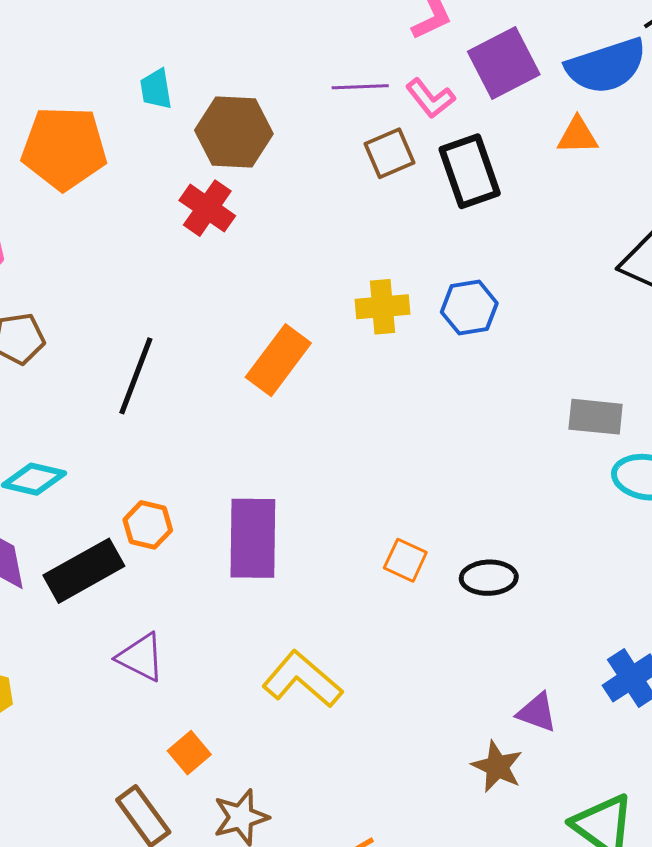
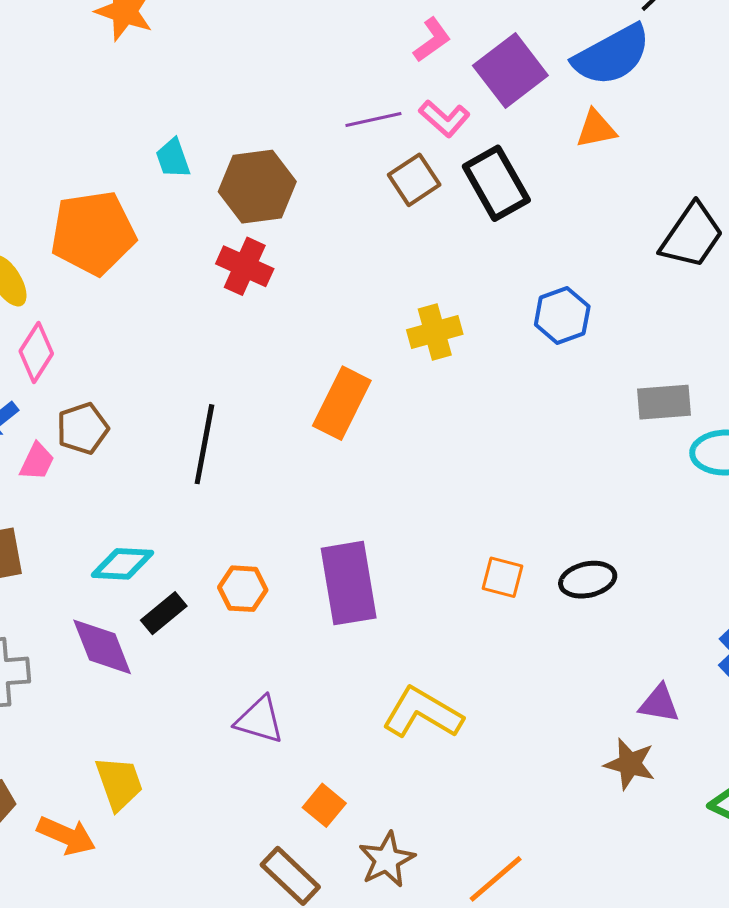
blue hexagon: (469, 308) -> (562, 315), moved
black rectangle: (84, 571) -> (164, 613), moved, size x0.6

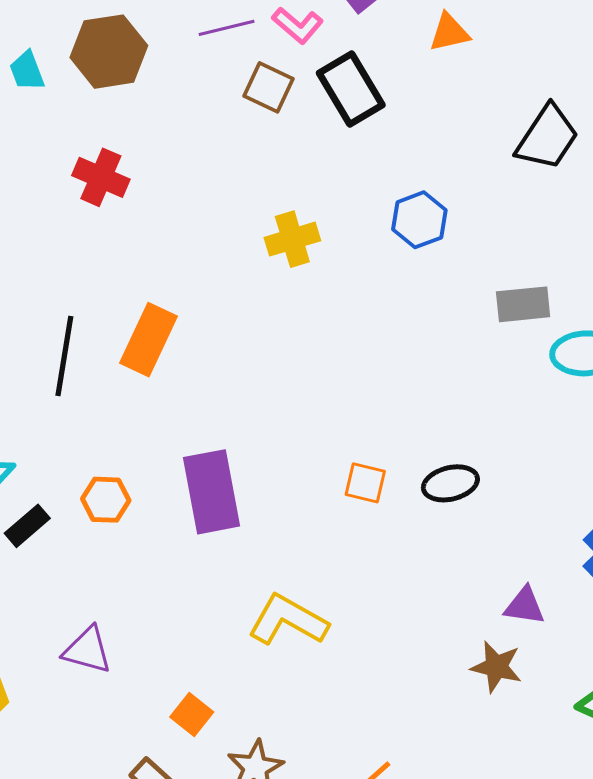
brown square: (414, 180) -> (268, 87), turned -30
brown hexagon: (257, 187) -> (109, 52), moved
orange rectangle: (342, 403) -> (149, 340), moved
purple triangle: (260, 720) -> (87, 650), moved

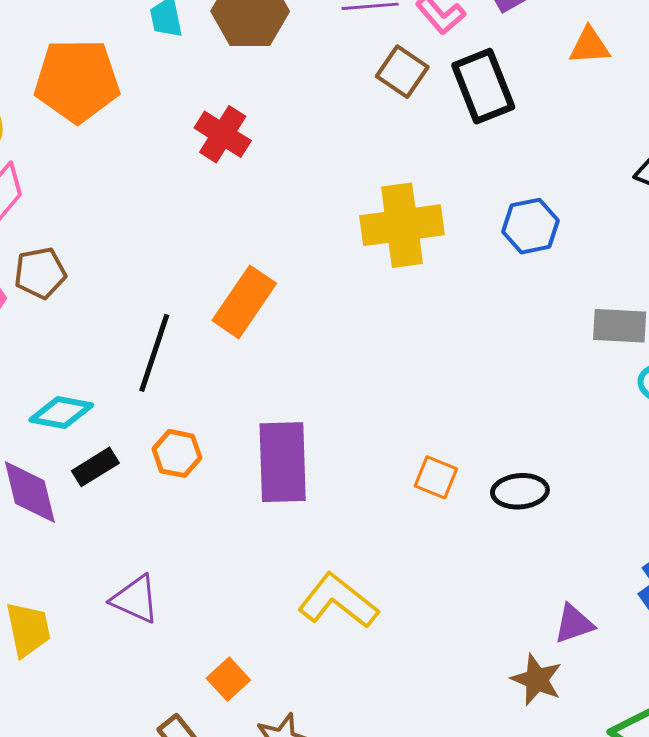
yellow cross: (292, 239) -> (402, 225), size x1.5
black line: (64, 356) -> (154, 353), moved
purple triangle: (524, 606) -> (574, 624), turned -36

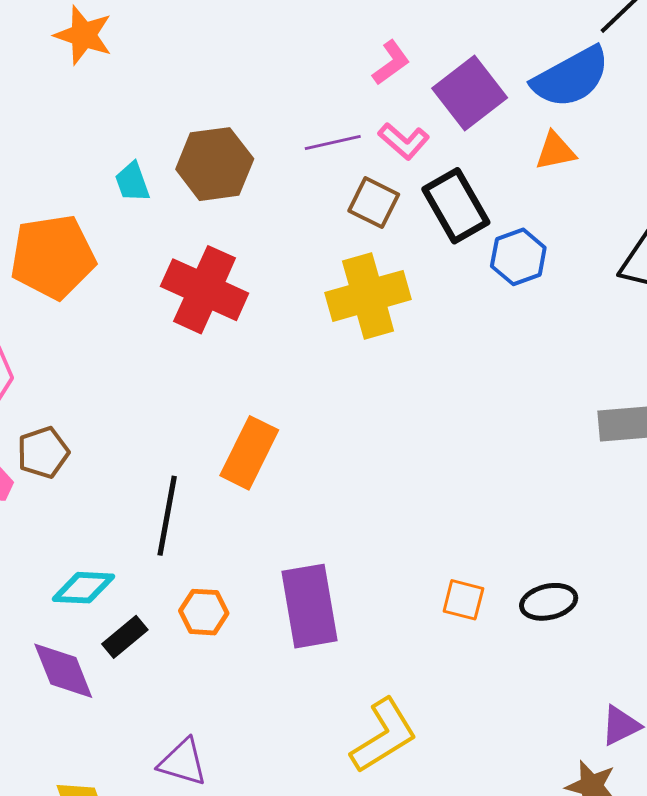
red cross: (223, 134) -> (205, 290), size x1.5
yellow cross: (402, 225) -> (368, 296), moved
blue hexagon: (530, 226) -> (518, 257), moved
yellow L-shape: (338, 601) -> (384, 736), turned 118

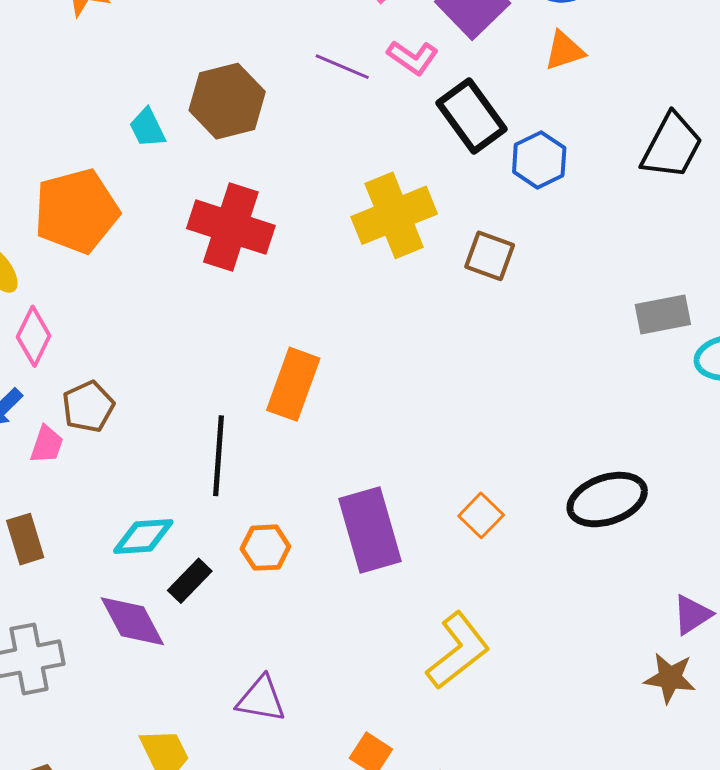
purple line: (333, 142) -> (342, 67), turned 42
brown square: (374, 203) -> (490, 256), moved
orange square: (463, 600) -> (481, 515), moved, turned 36
black ellipse: (549, 602) -> (607, 500), size x1.4

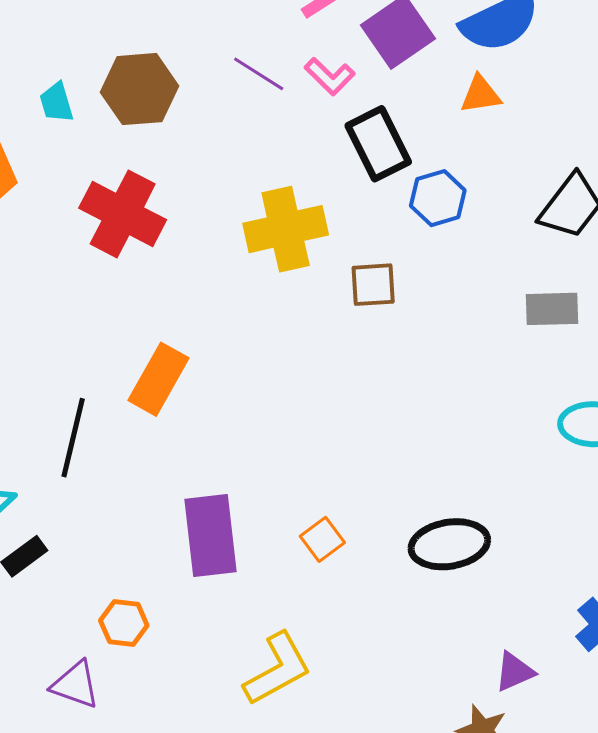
brown square: (490, 256) -> (373, 285), turned -33
gray rectangle: (663, 315) -> (552, 309), moved
orange hexagon: (265, 548) -> (124, 623), moved

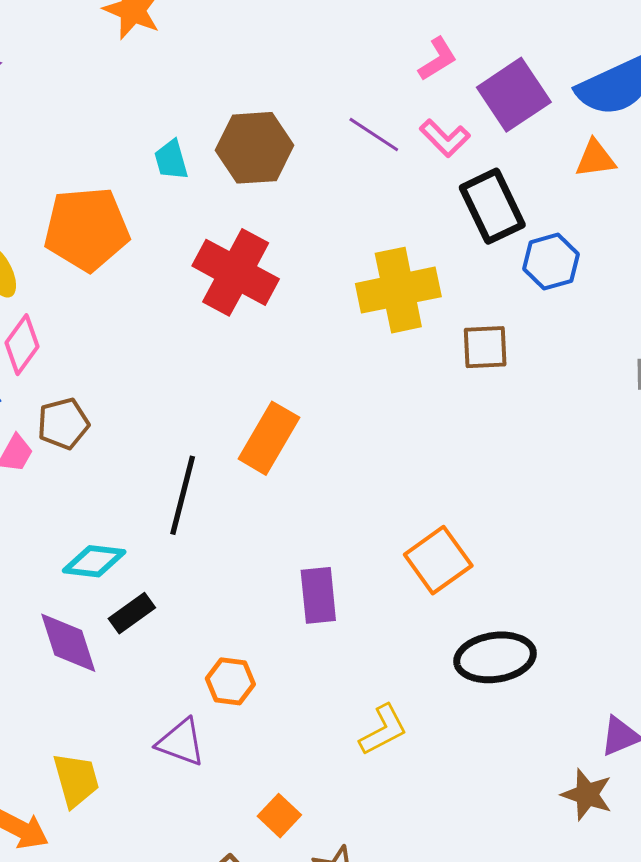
purple rectangle: (210, 536) -> (318, 595), size x0.7
orange square: (322, 539) -> (438, 560), moved, size x1.5
black ellipse: (449, 544) -> (495, 657), moved
yellow L-shape: (277, 669) -> (383, 730), size x0.7

